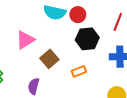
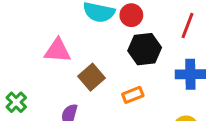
pink triangle: (25, 40) -> (58, 51), turned 36

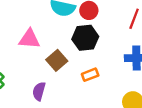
black hexagon: (145, 49) -> (85, 38), moved

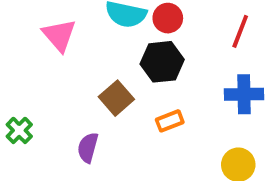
pink triangle: (29, 39) -> (59, 35), moved, turned 45

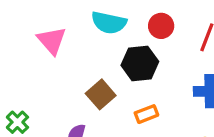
red circle: (168, 18) -> (161, 26), moved

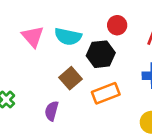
cyan semicircle: (109, 23) -> (68, 37), moved
orange rectangle: (146, 114) -> (106, 93), size x1.5

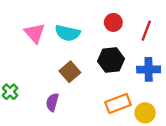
black hexagon: (101, 54) -> (111, 60), moved
orange rectangle: (106, 93) -> (118, 103), moved

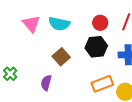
red circle: (113, 22) -> (100, 23), moved

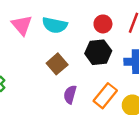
purple semicircle: (46, 83) -> (70, 95), moved
orange rectangle: (102, 84) -> (105, 96), turned -30

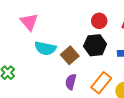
cyan semicircle: (55, 25) -> (45, 48), moved
brown square: (57, 64) -> (70, 55), moved

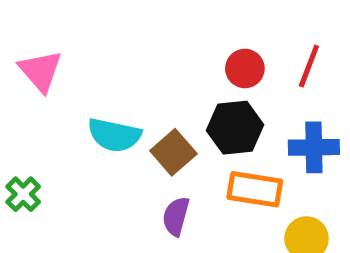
pink triangle: (29, 22) -> (40, 71), moved
orange rectangle: (101, 83) -> (255, 189), moved, turned 60

